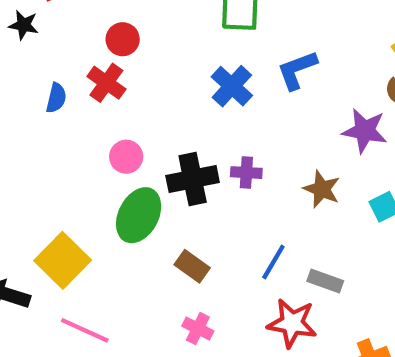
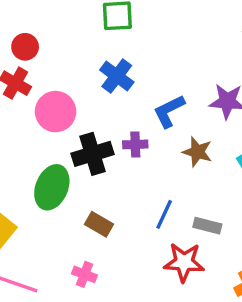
blue L-shape: (297, 70) -> (169, 111), moved
pink circle: (126, 157) -> (56, 112), moved, size x1.5
pink cross: (198, 329) -> (84, 274), moved

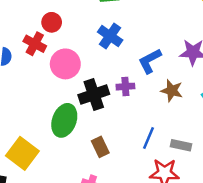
red circle: (25, 47) -> (52, 22), moved
brown rectangle: (99, 224) -> (100, 147), turned 36

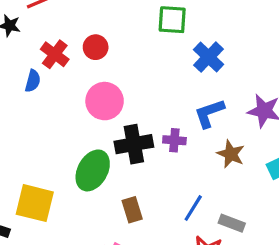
blue cross: (110, 36) -> (209, 57), moved
red cross: (35, 44) -> (55, 54), moved
yellow square: (22, 153) -> (35, 203), turned -32

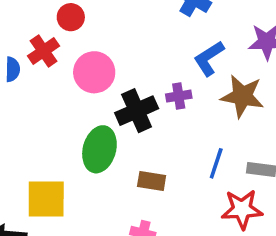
red cross: (55, 54) -> (44, 51), moved, turned 32
brown star: (231, 154) -> (242, 96), size x1.4
brown rectangle: (132, 210) -> (152, 181), turned -50

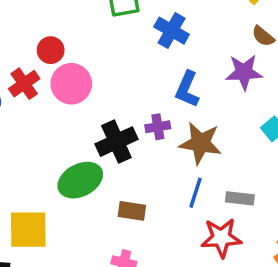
blue L-shape: (209, 58) -> (187, 89), turned -33
pink circle: (94, 72) -> (71, 84), moved
brown star: (242, 96) -> (200, 143), moved
green ellipse: (99, 149) -> (80, 180), turned 48

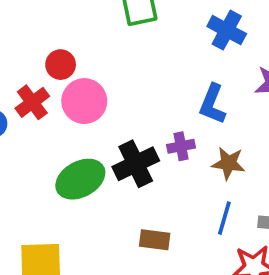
blue cross: (172, 31) -> (227, 30), moved
brown star: (200, 143) -> (228, 163), size x0.7
green ellipse: (80, 180) -> (80, 179), moved

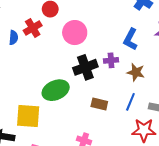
pink circle: (84, 101) -> (75, 33), moved
green ellipse: (80, 179) -> (56, 90), moved
brown rectangle: (155, 240) -> (99, 104), moved

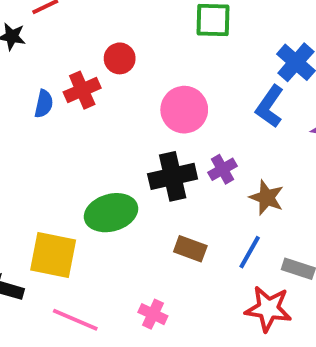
pink circle: (75, 33) -> (184, 110), moved
blue L-shape: (130, 39) -> (270, 106), moved
purple cross: (111, 60) -> (223, 169), turned -32

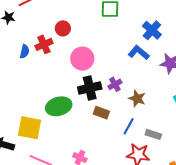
blue L-shape: (270, 106) -> (139, 53), turned 95
pink circle: (184, 110) -> (82, 59), moved
brown rectangle: (190, 249) -> (101, 113), moved

